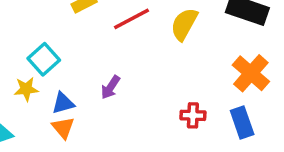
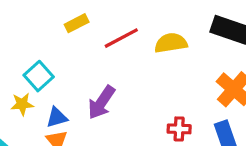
yellow semicircle: (184, 24) -> (171, 43), turned 52
purple arrow: (110, 87) -> (101, 102), size x1.5

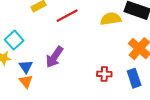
yellow semicircle: (171, 43) -> (111, 19), moved
blue triangle: (57, 117) -> (26, 67), turned -48

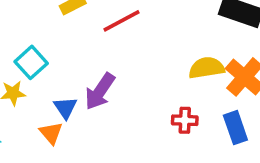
yellow semicircle: (111, 19) -> (207, 68), moved
blue triangle: (26, 67) -> (65, 108), moved

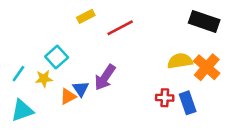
blue rectangle: (235, 128) -> (188, 103), moved
orange triangle: (51, 133) -> (68, 96), moved, turned 42

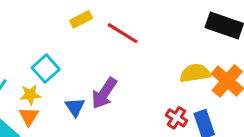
red line: (120, 28) -> (123, 33), turned 60
orange triangle: (68, 96) -> (29, 116), moved, turned -30
red cross: (165, 98) -> (176, 118), turned 30

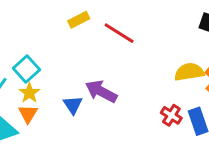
cyan square: (46, 69) -> (26, 69), moved
purple arrow: (104, 93) -> (101, 91), turned 84
yellow star: (30, 95) -> (29, 93), turned -30

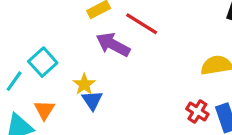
purple arrow: (101, 91) -> (113, 45), moved
yellow star: (29, 93) -> (84, 84), moved

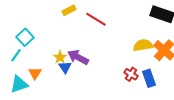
purple arrow: (113, 45) -> (78, 57), moved
cyan square: (43, 62) -> (25, 37), moved

